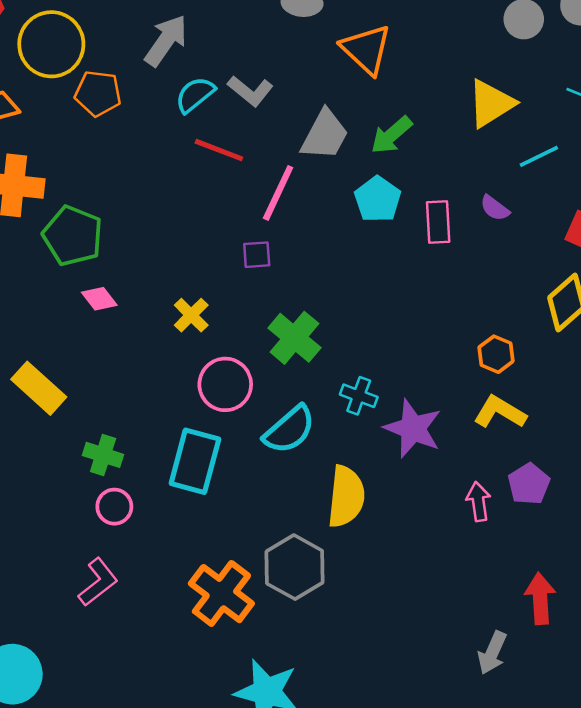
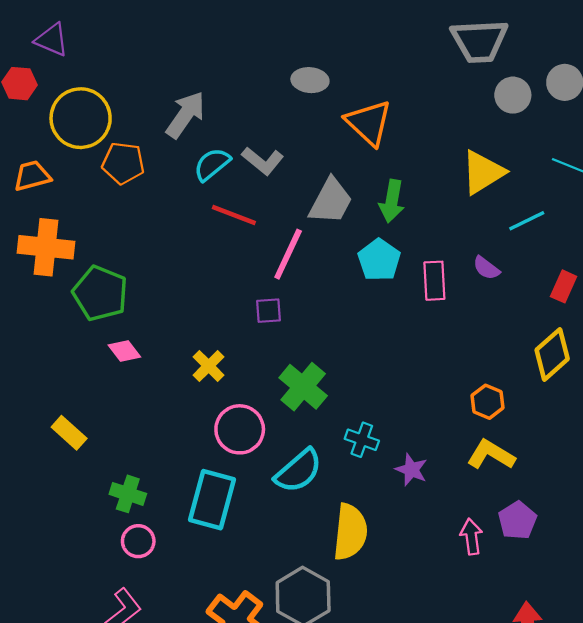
green arrow: (391, 135) -> (392, 201), turned -39
yellow rectangle: (39, 388) -> (69, 433), size x0.7
purple star: (413, 428) -> (411, 470), size x0.6

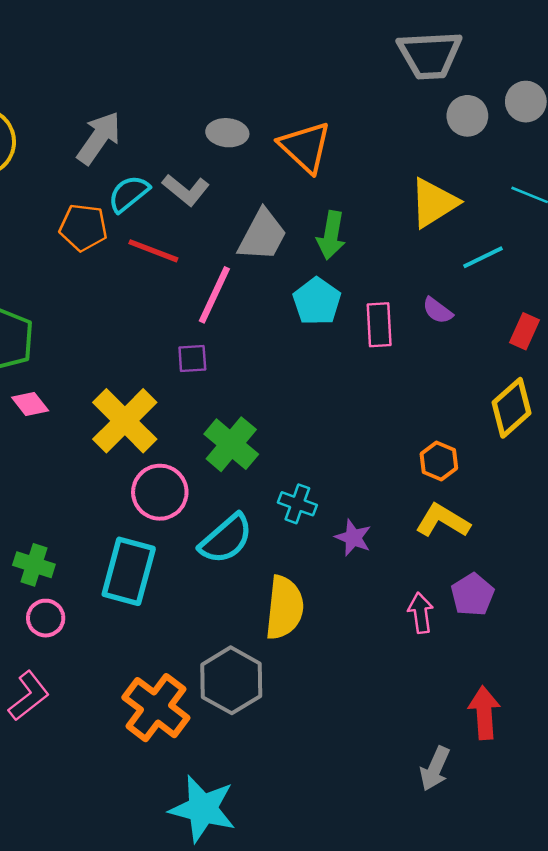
gray ellipse: (310, 80) -> (227, 133), moved
orange pentagon: (123, 163) -> (83, 227), moved
yellow cross: (209, 366) -> (125, 421), size x1.8

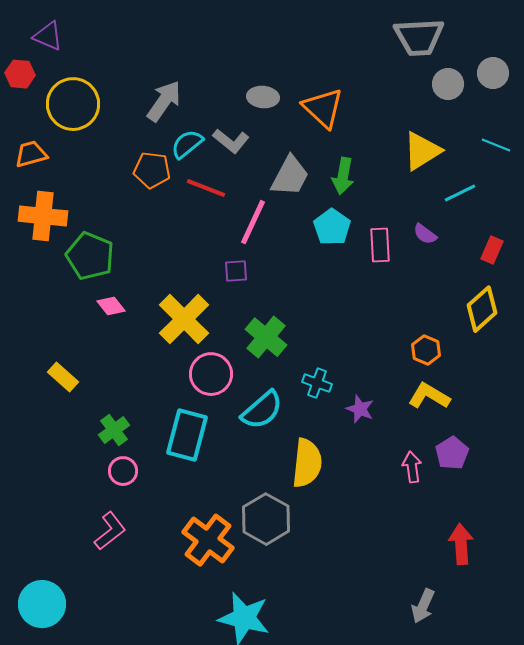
green cross: (34, 565) -> (114, 430), turned 36
gray arrow: (435, 769) -> (423, 606), moved

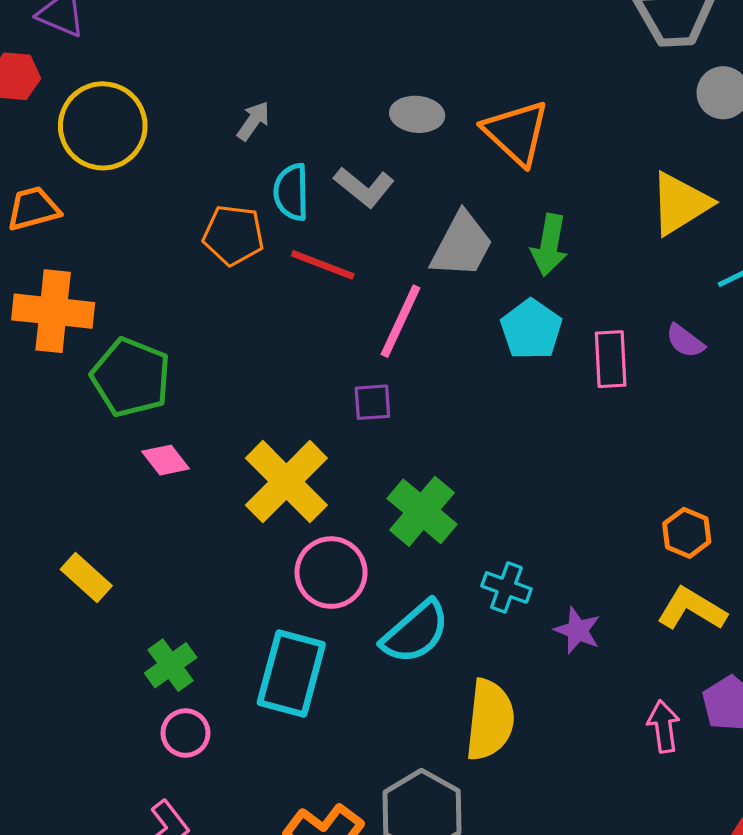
gray arrow: (164, 101) -> (253, 121), size x0.6
cyan semicircle: (187, 144) -> (291, 192), turned -52

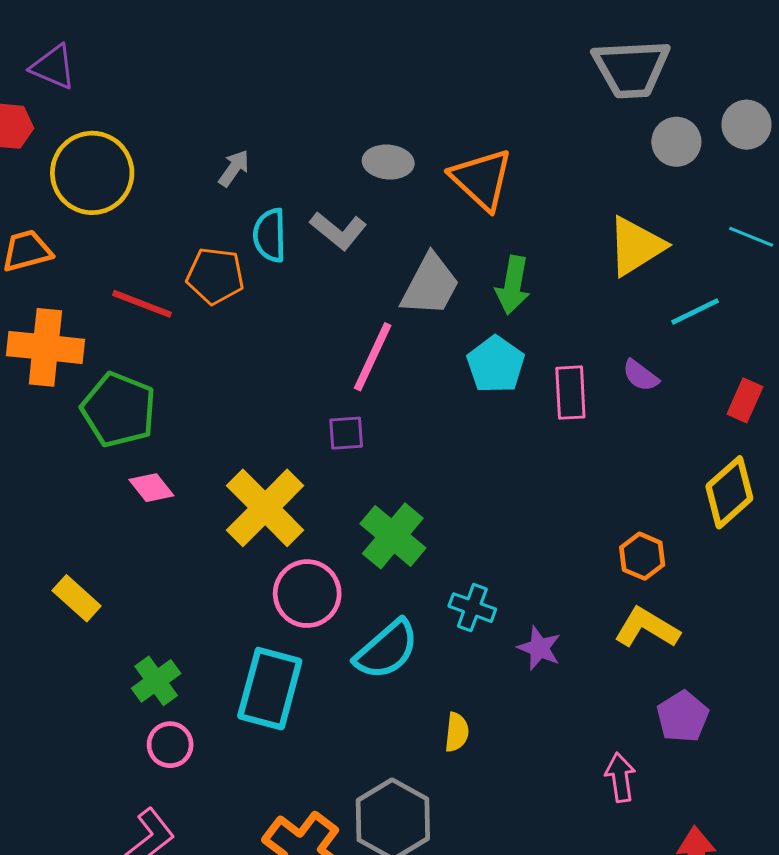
red line: (323, 265) -> (142, 304), moved
yellow semicircle: (490, 720) -> (457, 732), size x0.5
pink arrow: (664, 726) -> (620, 777), moved

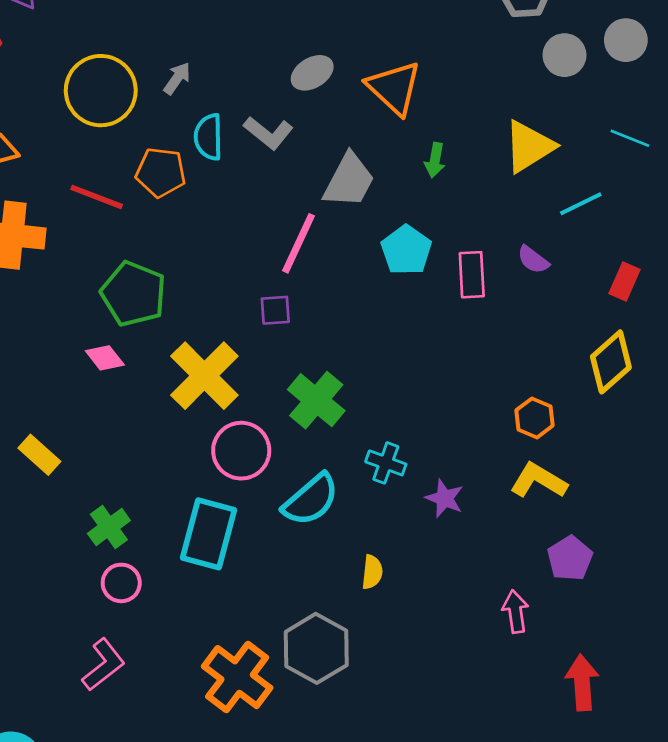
gray ellipse: (388, 162) -> (312, 73), turned -36
yellow circle: (92, 173) -> (101, 91), moved
green arrow: (513, 285) -> (435, 160), moved, size x0.7
green pentagon: (119, 410) -> (133, 294), moved

